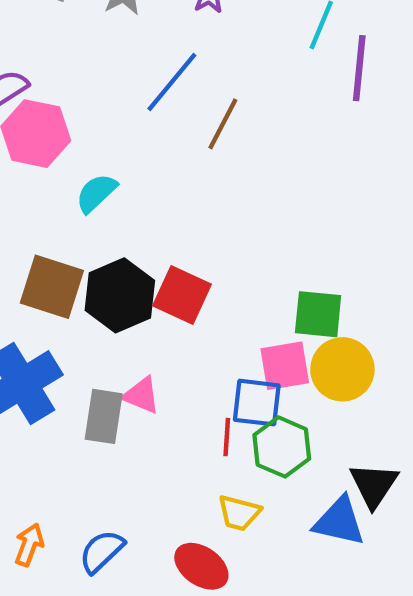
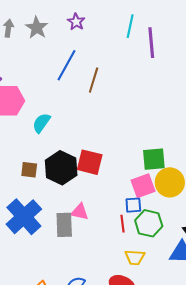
brown square: (52, 287) -> (29, 170), size x0.6
blue square: (257, 403) -> (133, 205), size x0.7

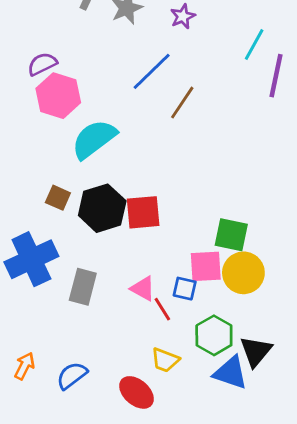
cyan semicircle: (41, 123) -> (94, 139), size x1.6
red square: (90, 162) -> (143, 212), turned -36
pink triangle: (80, 212) -> (143, 289), moved
green hexagon: (149, 223) -> (214, 335), moved
red line: (123, 224) -> (162, 309), turned -42

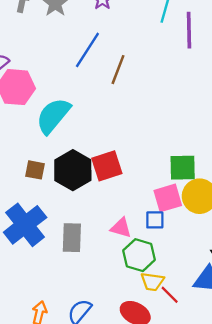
red line: (162, 309) -> (170, 295), moved
green hexagon: (214, 335) -> (139, 255), moved

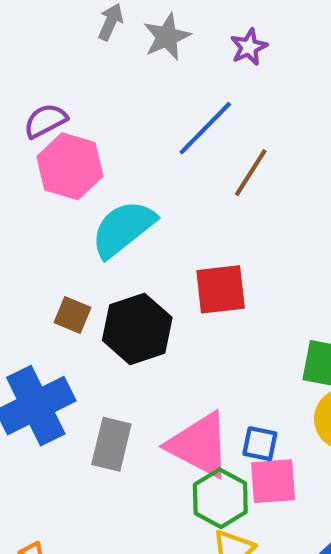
red square: (107, 166) -> (221, 289), moved
pink square: (168, 198) -> (273, 481), moved
pink triangle: (121, 228) -> (199, 445), size x1.8

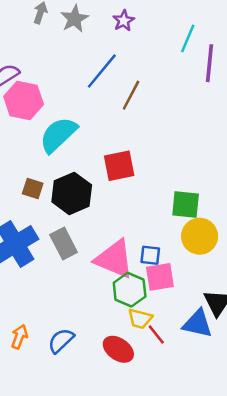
gray rectangle: (111, 444) -> (64, 243), moved, turned -36

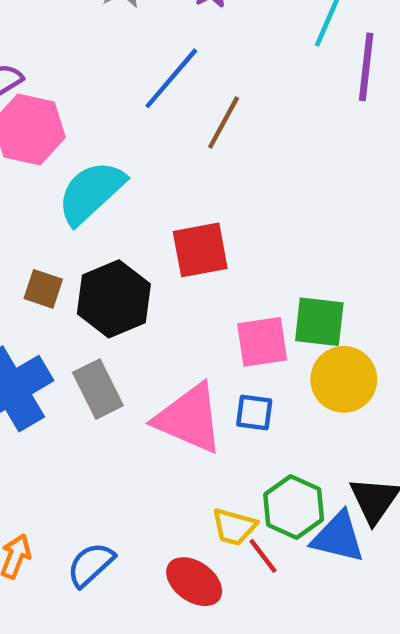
pink square: (160, 277) -> (262, 342), moved
green hexagon: (130, 290) -> (294, 507), moved

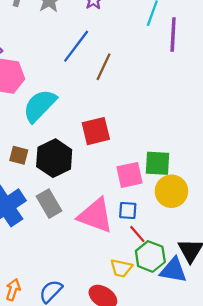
red line: (263, 556) -> (137, 234), moved

